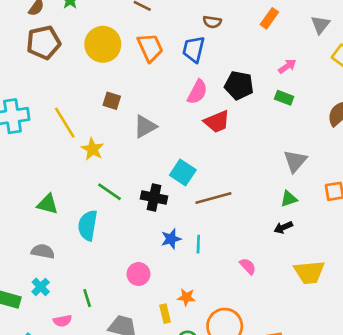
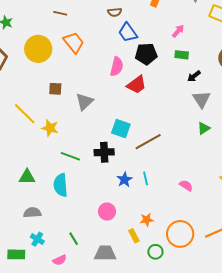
blue trapezoid: (194, 49) -> (128, 32), moved, turned -35
black arrow: (283, 227) -> (194, 76), moved

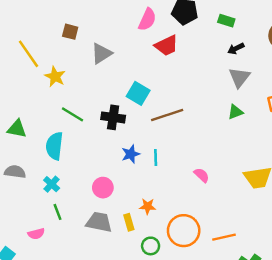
cyan cross: (37, 239) -> (52, 184), moved
gray trapezoid: (105, 253) -> (99, 222), moved

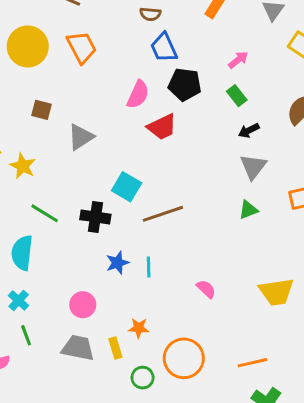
green rectangle: (226, 21) -> (237, 96), turned 35
orange line: (224, 237) -> (252, 363), moved

